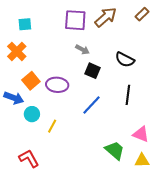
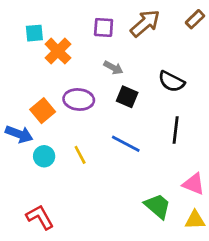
purple square: (75, 20) -> (104, 28), size x0.7
orange cross: (17, 51) -> (58, 51), moved
purple ellipse: (57, 85) -> (79, 99), moved
blue line: (91, 105) -> (126, 144), turned 75
yellow line: (52, 126) -> (80, 155), moved, turned -56

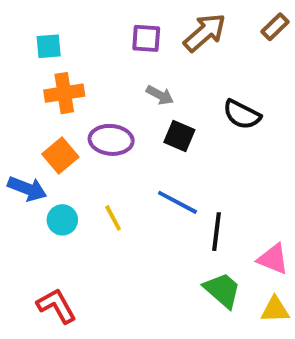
orange cross: (58, 51) -> (64, 93), moved, turned 36
black line: (176, 130) -> (216, 232), moved

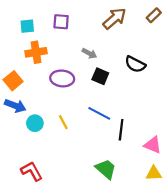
purple square: (146, 38) -> (61, 22), moved
orange square: (60, 156) -> (13, 81), moved
green trapezoid: (222, 290) -> (106, 169), moved

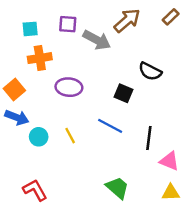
gray arrow: (89, 53) -> (97, 40), moved, size x1.6
black square: (100, 76) -> (123, 93), moved
black line: (121, 130) -> (149, 138), moved

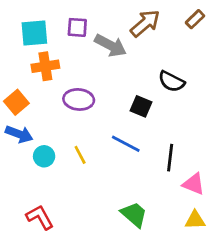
cyan square: (30, 29) -> (34, 33), size x1.5

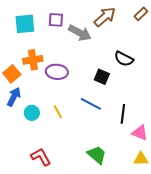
orange cross: (45, 66) -> (33, 60), moved
blue arrow: (19, 134) -> (14, 97), turned -84
red L-shape: (40, 217) -> (41, 157), moved

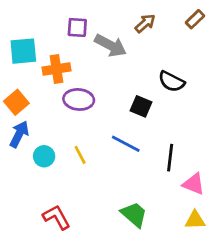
brown arrow: (105, 17) -> (145, 23), size x0.7
cyan square: (25, 24) -> (23, 51), moved
orange cross: (33, 60) -> (57, 69), moved

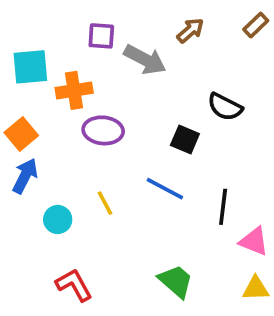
cyan circle: (44, 156) -> (58, 219), moved

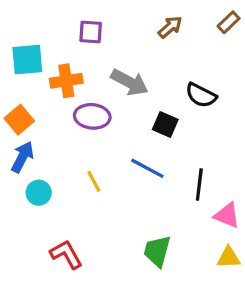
gray arrow: (145, 60) -> (130, 82), moved
cyan circle: (58, 219) -> (39, 193), moved
green trapezoid: (176, 281) -> (157, 251), turned -116

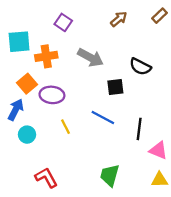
purple square: (91, 32) -> (63, 22), turned 30
purple ellipse: (92, 116) -> (52, 95), moved
orange square: (19, 120) -> (27, 84), moved
black square: (165, 124) -> (115, 87), turned -30

